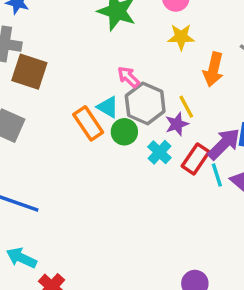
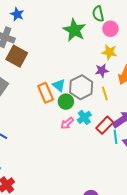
pink arrow: (129, 77) -> (67, 123), moved, turned -96
purple star: (177, 124) -> (102, 71), moved

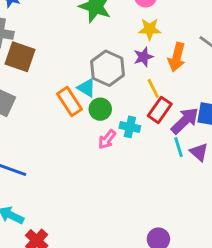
gray hexagon: (81, 87) -> (108, 68), moved
cyan cross: (84, 117) -> (130, 127), turned -32
red rectangle: (105, 125) -> (160, 110), moved

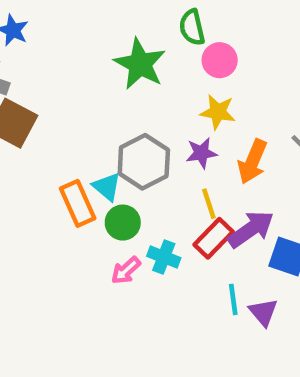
purple arrow: (185, 121) -> (251, 229), moved

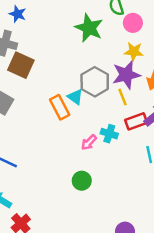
purple star: (201, 153) -> (126, 75), size x1.6
yellow line: (209, 204) -> (123, 97), moved
green circle: (123, 223) -> (82, 181), moved
red rectangle: (214, 238) -> (136, 121), turned 30

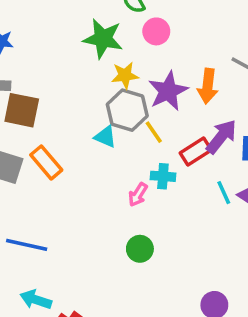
pink circle: (133, 23) -> (156, 31), moved
yellow star: (134, 52) -> (125, 75), moved
yellow line: (123, 97) -> (154, 132), moved
orange rectangle: (60, 107) -> (46, 162), moved

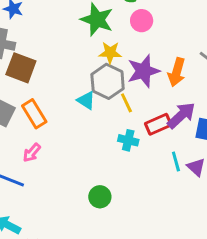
pink arrow: (138, 195) -> (32, 153), moved

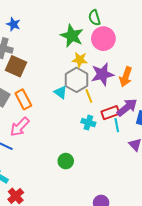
pink circle: (142, 21) -> (103, 39), size x1.5
pink arrow: (32, 153) -> (20, 127), size x1.5
cyan line: (176, 162) -> (117, 125), moved

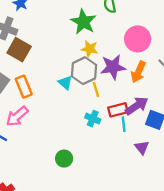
pink circle: (103, 39) -> (138, 39), moved

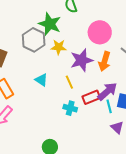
gray hexagon: (84, 71) -> (34, 40), moved
cyan line: (124, 124) -> (109, 106), moved

